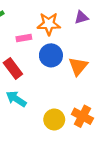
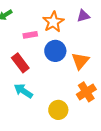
orange star: (49, 24) -> (53, 22), turned -30
orange cross: (82, 116) -> (86, 92), moved, turned 30

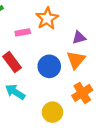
purple triangle: (83, 16) -> (79, 38), moved
blue circle: (55, 51) -> (49, 66), moved

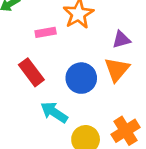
cyan arrow: (15, 92) -> (54, 112), moved
orange cross: (82, 93) -> (125, 131), moved

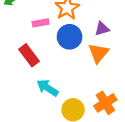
blue circle: (81, 78) -> (70, 37), moved

